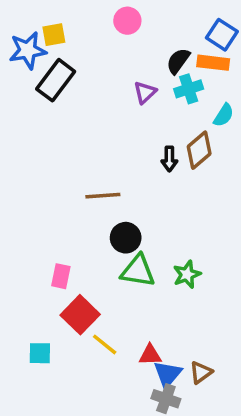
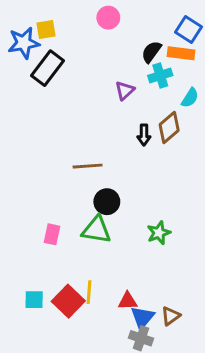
purple triangle: (145, 92) -> (125, 90), moved
green triangle: (138, 271) -> (96, 230), moved
red square: (80, 315) -> (68, 301), moved
yellow line: (105, 344) -> (89, 292), turned 55

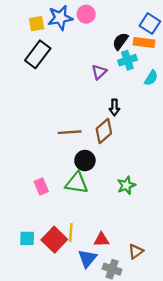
blue star: (24, 43) -> (60, 18), moved
brown diamond: (169, 127) -> (104, 131), moved
pink rectangle: (52, 234) -> (41, 186), turned -35
blue triangle: (142, 317) -> (87, 259), moved

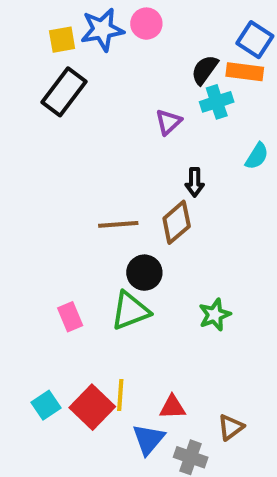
cyan semicircle: (151, 78) -> (257, 156), moved
green triangle: (77, 183) -> (130, 311), turned -30
cyan square: (27, 238) -> (46, 405), turned -35

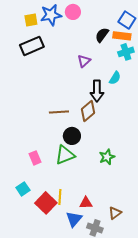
black rectangle: (64, 92) -> (32, 46), turned 30
cyan cross: (217, 102) -> (126, 52), moved
cyan semicircle: (257, 156) -> (115, 78), moved
black arrow: (195, 182) -> (97, 91), size x1.5
cyan square: (46, 405) -> (23, 189), moved

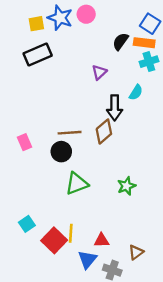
blue star: (51, 15) -> (60, 18), turned 30
black circle: (72, 136) -> (61, 152), moved
pink rectangle: (35, 158) -> (25, 142), moved

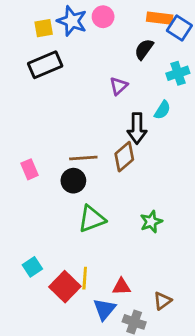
orange rectangle: (144, 43) -> (160, 18), moved

